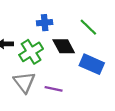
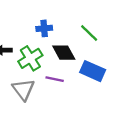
purple line: (54, 89) -> (55, 79), moved

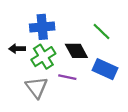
blue cross: (44, 28) -> (42, 27), moved, size x1.5

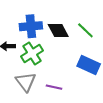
black diamond: (76, 51) -> (58, 30), moved
purple line: (67, 77) -> (54, 87), moved

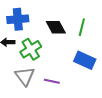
blue cross: (31, 26) -> (18, 19), moved
green line: (85, 30) -> (82, 27), turned 60

